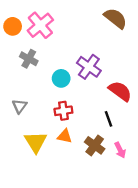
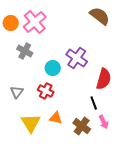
red semicircle: (120, 91) -> (104, 79), turned 70
red cross: (63, 111) -> (46, 91), moved, turned 35
pink arrow: (120, 150) -> (104, 122), moved

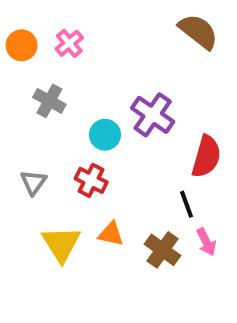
pink cross: (35, 22) -> (69, 43), size x0.6

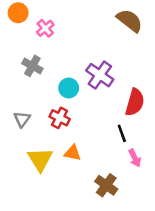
orange circle: (22, 45) -> (18, 13), moved
brown cross: (163, 250) -> (106, 185), moved

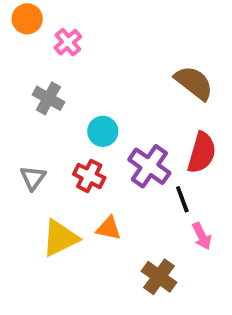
brown semicircle: (130, 21) -> (194, 83), moved
purple cross: (100, 75) -> (149, 166), moved
yellow triangle: (40, 159) -> (60, 238), turned 36

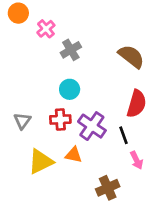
gray cross: (48, 98) -> (71, 50), moved, turned 30
purple cross: (149, 166) -> (92, 126), moved
red cross: (89, 176) -> (60, 119), turned -30
brown cross: (159, 277) -> (108, 188), turned 30

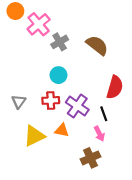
pink cross: (46, 29) -> (39, 24), size x1.5
brown semicircle: (131, 56) -> (97, 45), moved
pink arrow: (137, 160) -> (99, 134), moved

